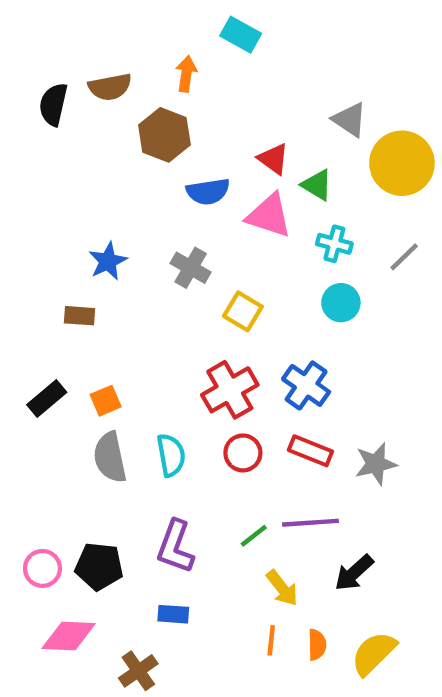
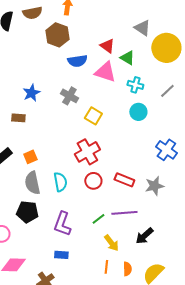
blue cross: (306, 385) -> (166, 150), moved
black pentagon: (99, 566) -> (27, 212), moved

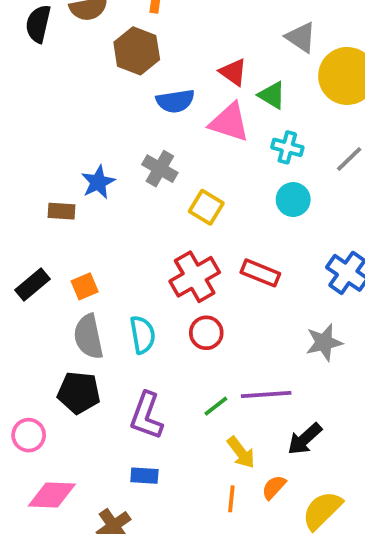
blue star: (31, 93) -> (98, 182), moved
red rectangle: (124, 180) -> (260, 273), moved
orange semicircle: (127, 269) -> (274, 487), moved, turned -136

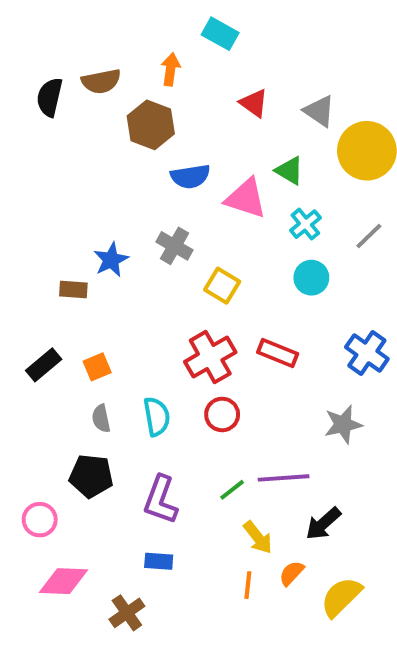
red triangle: (233, 72) -> (254, 103), moved
cyan cross: (287, 147) -> (305, 224), turned 36
gray semicircle: (88, 337) -> (101, 418), size x0.6

